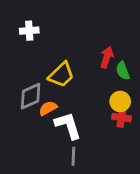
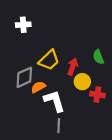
red arrow: (107, 57) -> (73, 67), moved
yellow circle: (120, 101) -> (82, 82), moved

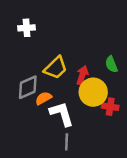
yellow circle: (82, 82) -> (93, 92), size x1.5

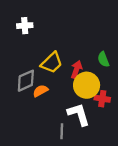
white L-shape: (62, 114) -> (79, 114), moved

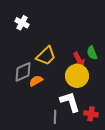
white cross: (25, 26) -> (22, 23), turned 32
red arrow: (76, 69) -> (79, 60), moved, turned 133
red cross: (102, 99) -> (91, 114), moved

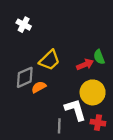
red arrow: (79, 60) -> (85, 64), turned -84
yellow circle: (77, 76) -> (93, 92), moved

